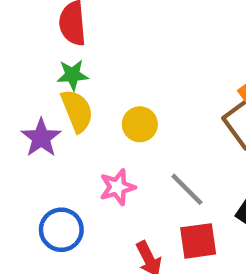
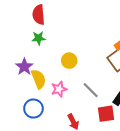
yellow semicircle: (77, 111) -> (39, 79), moved
red square: (198, 241) -> (106, 114), moved

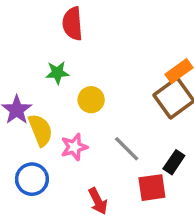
red semicircle: (39, 15) -> (73, 24), moved
green star: (39, 38) -> (57, 73), moved

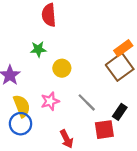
yellow semicircle: (40, 130) -> (22, 106), moved

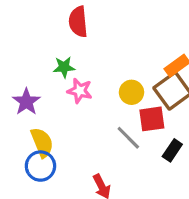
yellow circle: (62, 68) -> (132, 92), moved
pink star: (50, 101) -> (80, 91), moved, turned 30
red square: (104, 130) -> (152, 119), moved

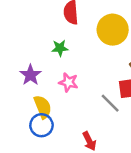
pink star: (80, 91) -> (68, 82), moved
yellow circle: (132, 92) -> (113, 30), moved, size x1.6

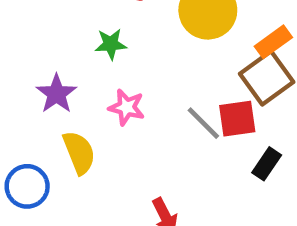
gray line: (110, 103) -> (203, 123), moved
blue circle: (41, 125) -> (27, 186), moved

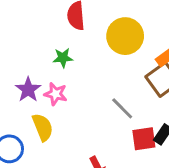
pink star: (127, 107) -> (56, 94), moved
red square: (237, 119) -> (144, 139), moved

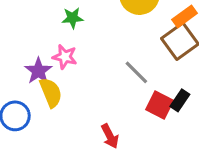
purple star: (28, 90) -> (38, 71), moved
red square: (144, 139) -> (160, 105), turned 35

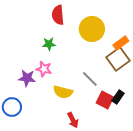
purple star: (38, 71) -> (27, 78), turned -30
yellow semicircle: (51, 93) -> (63, 92), moved, turned 126

